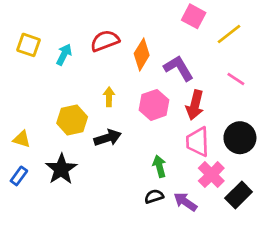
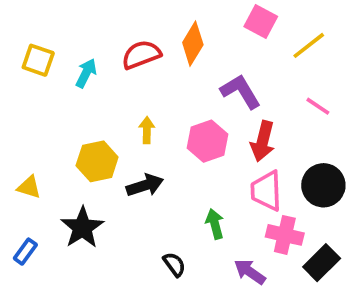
orange diamond: (142, 54) -> (193, 44), moved
pink cross: (211, 175) -> (285, 235), turned -32
blue rectangle: (19, 176) -> (25, 252), moved
black semicircle: (154, 196) -> (174, 264), moved, turned 72

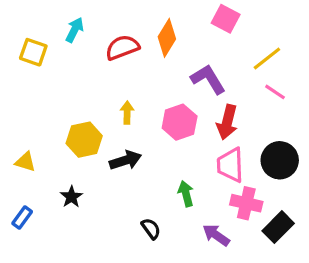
yellow line: (309, 45) -> (267, 59), moved
cyan arrow: (86, 73) -> (75, 30), moved
black star: (82, 228) -> (71, 197), size x0.6

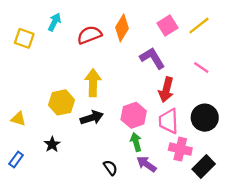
pink square: (226, 19) -> (167, 26), moved, turned 30
yellow line: (267, 59) -> (199, 26), moved
yellow arrow: (127, 113) -> (93, 83), size x1.6
pink hexagon: (180, 122) -> (134, 115), moved
purple arrow: (216, 235) -> (146, 164), moved

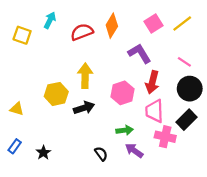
pink hexagon: (134, 115) -> (122, 93), moved
black circle: (205, 118) -> (190, 89), moved
green arrow: (136, 142) -> (125, 130), turned 98
black star: (52, 144) -> (43, 153), moved
black rectangle: (204, 166) -> (187, 120), moved

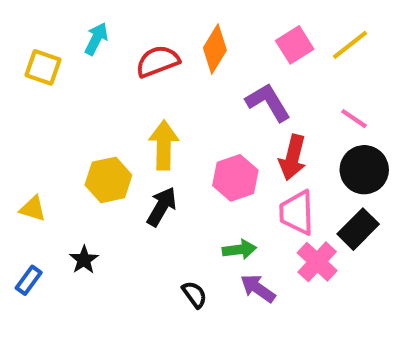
black arrow: (84, 108) -> (162, 207), turned -42
pink cross: (165, 137) -> (317, 262), turned 30
black star: (43, 153) -> (84, 260), moved

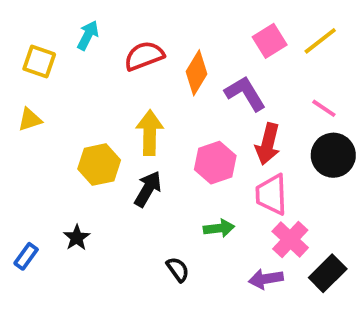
orange diamond: (215, 49) -> (197, 73), moved
yellow triangle: (33, 209) -> (30, 120), moved, turned -35
black rectangle: (358, 229) -> (328, 273), moved
purple arrow: (258, 288) -> (266, 279), moved, turned -44

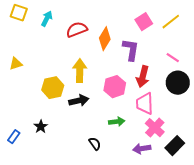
yellow square: (39, 62) -> (19, 13), moved
purple L-shape: (245, 93) -> (131, 50), turned 40
black arrow: (148, 189) -> (79, 101), turned 48

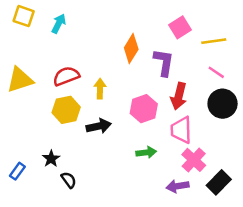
yellow line: (171, 22) -> (214, 41), moved, turned 30
red semicircle: (77, 30) -> (66, 76), moved
yellow triangle: (16, 64) -> (20, 80), size x1.6
yellow arrow: (80, 71) -> (100, 89), size x0.7
black semicircle: (95, 144) -> (69, 180), moved

